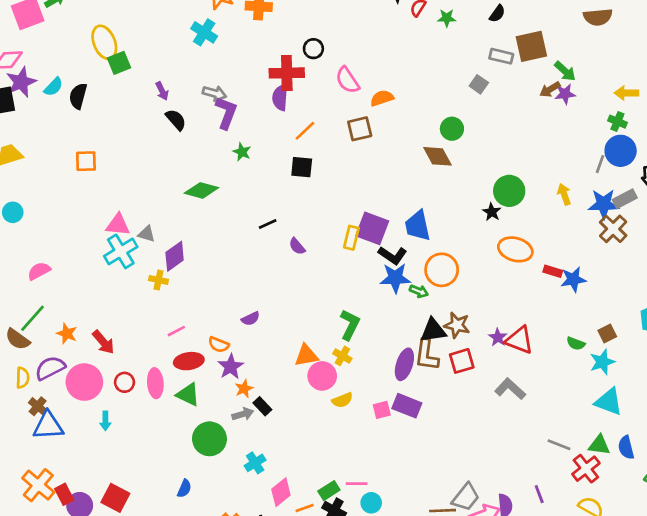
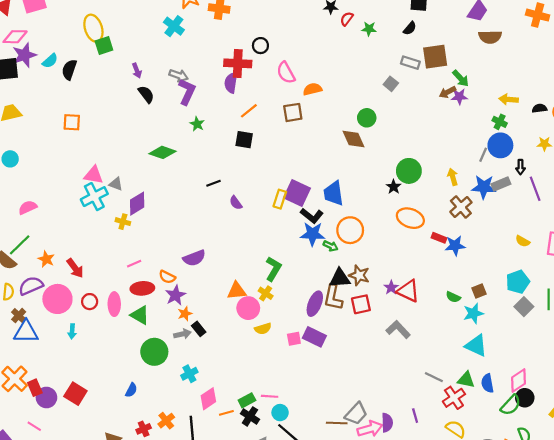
brown cross: (613, 229) -> (461, 207), moved
purple semicircle: (251, 319) -> (194, 258), size x1.5

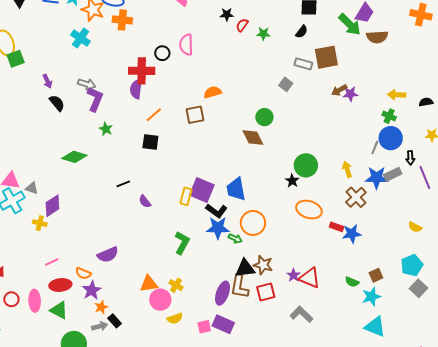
pink semicircle: (286, 73) -> (186, 45), moved, turned 30
green arrow: (461, 78) -> (350, 24), moved, size x1.4
green L-shape: (273, 269) -> (182, 243), moved

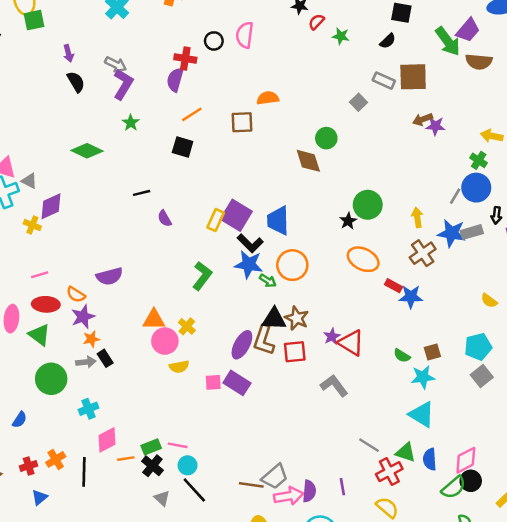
red cross: (142, 71) -> (185, 59), size x0.7

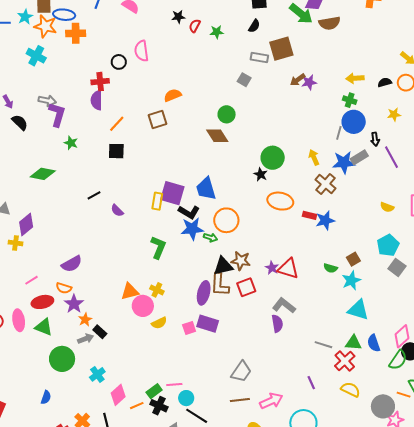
purple semicircle: (109, 276) -> (72, 264), moved
gray trapezoid: (275, 477) -> (241, 372), moved
purple semicircle: (309, 491) -> (277, 324), moved

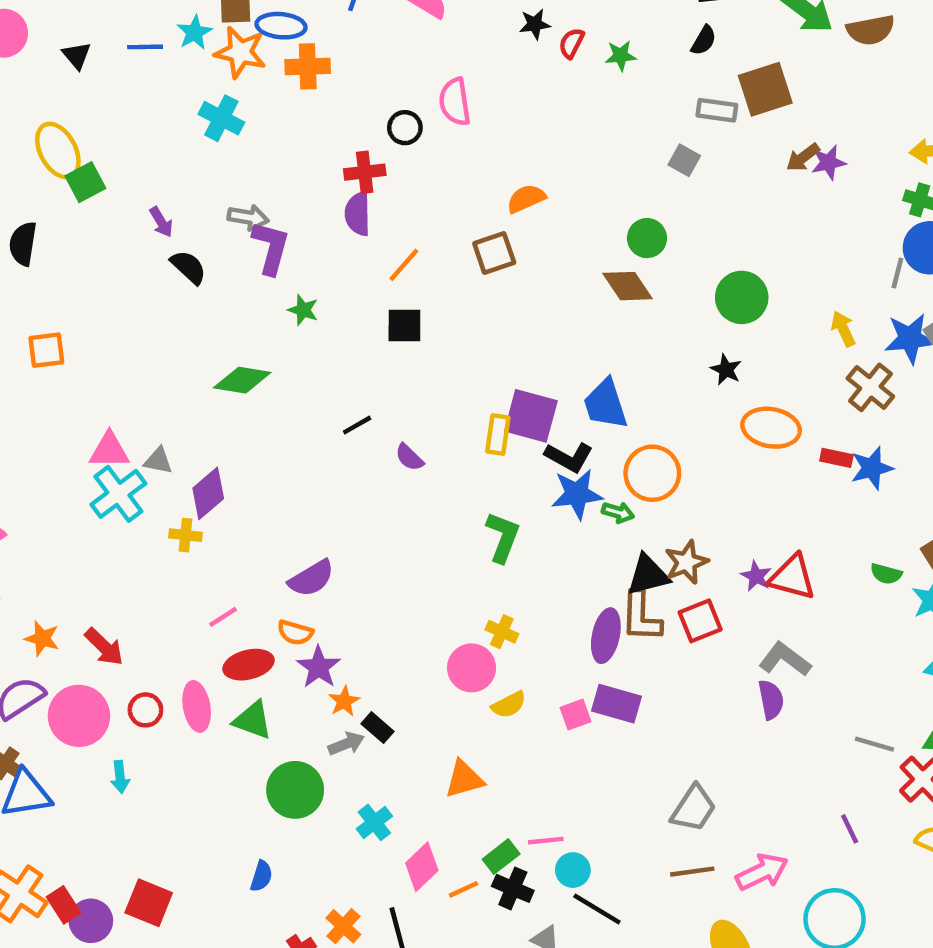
green circle: (273, 158) -> (742, 297), moved
brown star: (241, 261) -> (687, 562), turned -30
orange triangle: (130, 291) -> (464, 779), moved

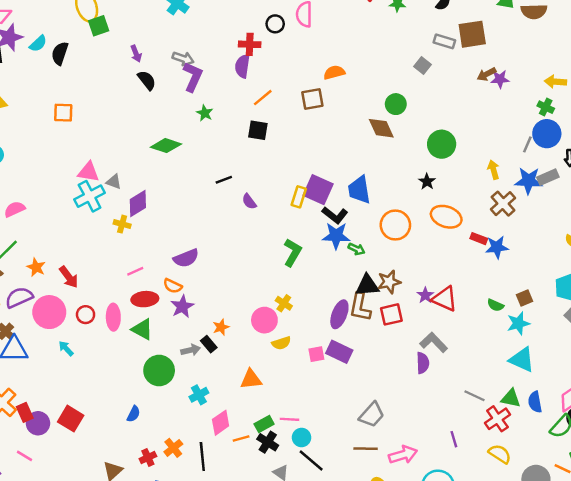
orange circle: (652, 473) -> (395, 225), moved
orange star: (344, 701) -> (221, 327), moved
cyan arrow: (120, 777) -> (66, 348), turned 133

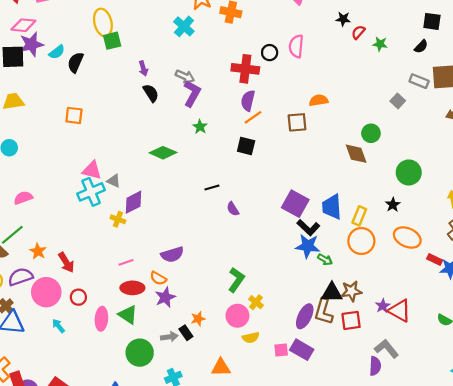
red cross: (250, 44) -> (245, 69), size x1.4
purple semicircle: (242, 66) -> (248, 101), moved
yellow rectangle: (299, 197) -> (359, 216), moved
green L-shape: (292, 252) -> (236, 280), moved
pink ellipse: (113, 317) -> (101, 319), moved

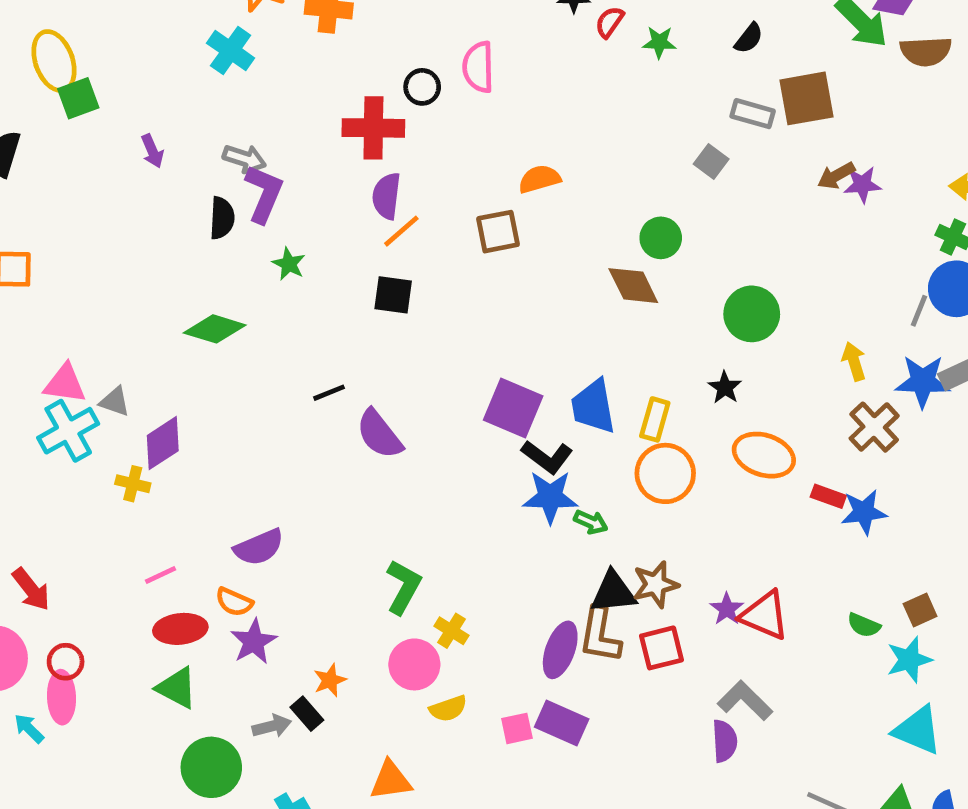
black semicircle: (151, 93) -> (222, 218), moved, turned 42
purple semicircle: (233, 209) -> (379, 434), size x1.6
pink ellipse: (101, 319) -> (61, 697), moved

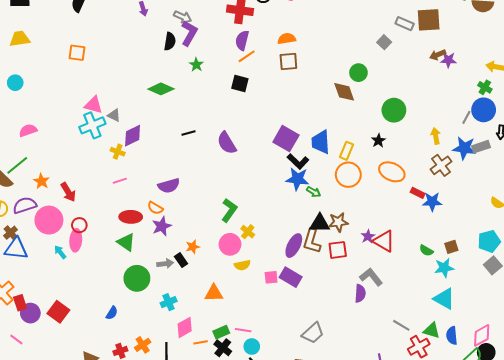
orange semicircle: (539, 179) -> (287, 39), moved
black line: (329, 393) -> (189, 133), moved
pink line: (160, 575) -> (120, 181), moved

